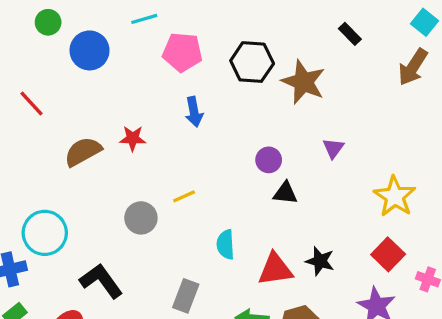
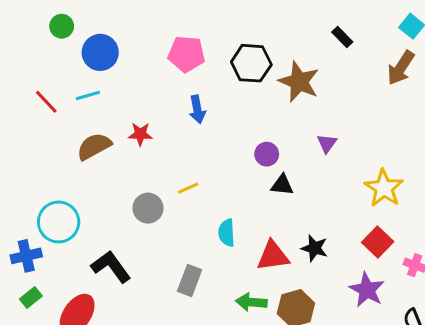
cyan line: (144, 19) -> (88, 96), moved

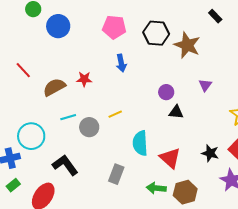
cyan line: (88, 96) -> (68, 117), moved
red line: (46, 102) -> (23, 70), moved
cyan semicircle: (227, 233) -> (140, 143), size x1.4
black star: (314, 248) -> (210, 153), moved
red triangle: (273, 256) -> (170, 158), turned 50

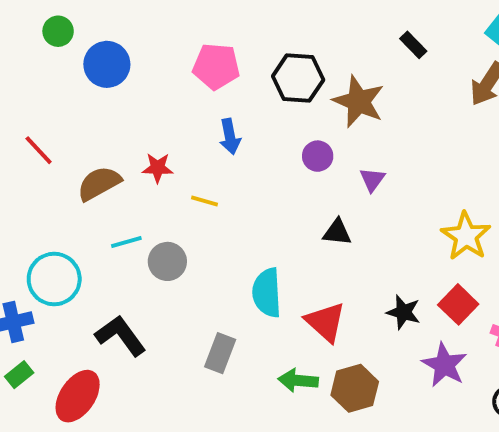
purple triangle: (205, 85) -> (372, 179), moved
purple circle: (166, 92) -> (318, 156), moved
yellow line: (115, 114) -> (204, 201), moved, turned 40

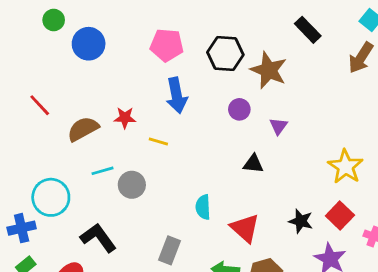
black rectangle: (413, 45) -> (308, 30), size x1.4
blue arrow: (230, 137) -> (177, 95), size x1.4
cyan semicircle: (267, 293) -> (203, 207), size x0.7

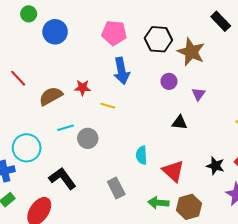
gray rectangle: (170, 250) -> (116, 188), turned -48

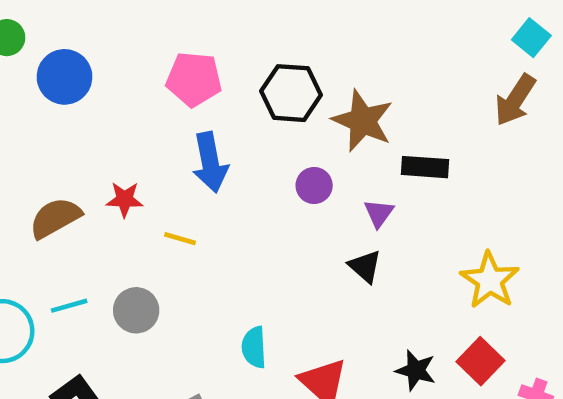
black rectangle: (221, 21) -> (425, 167), moved, turned -42
black triangle: (180, 123) -> (365, 266), moved, turned 35
cyan line: (66, 128) -> (69, 306), moved

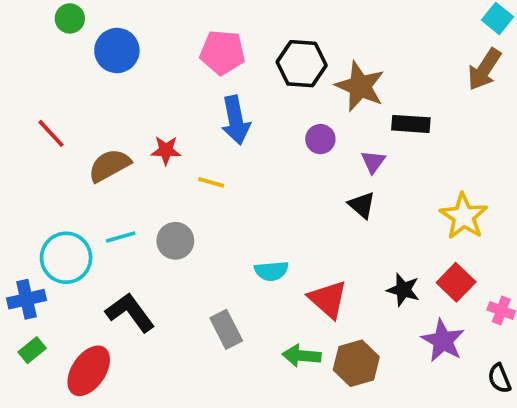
cyan semicircle: (254, 347) -> (271, 271), turned -92

